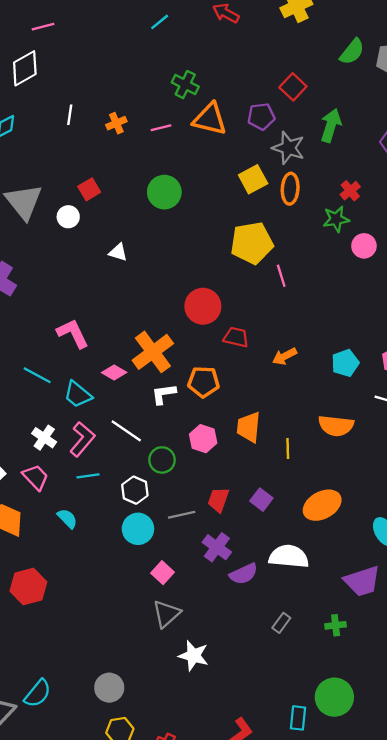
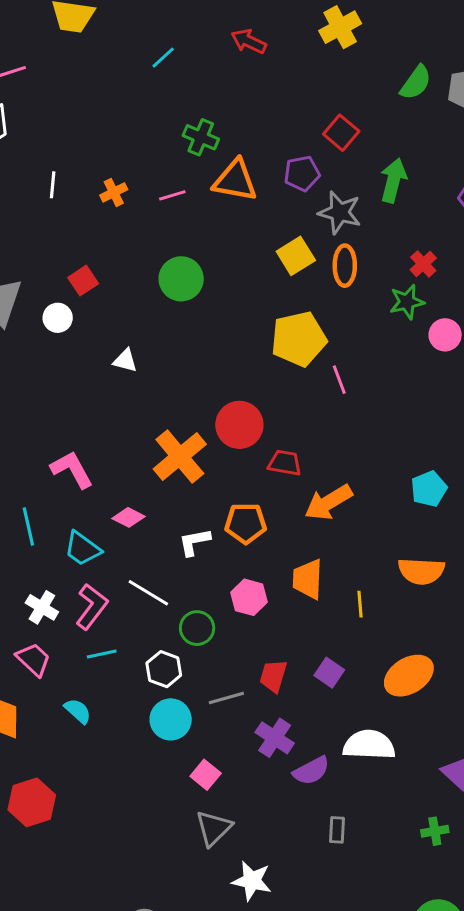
orange cross: (153, 352) -> (180, 457), moved
orange arrow: (285, 356) -> (328, 502), moved, size x1.5
cyan line: (37, 375) -> (28, 526), turned 52
gray rectangle: (281, 623) -> (337, 830), moved, turned -30

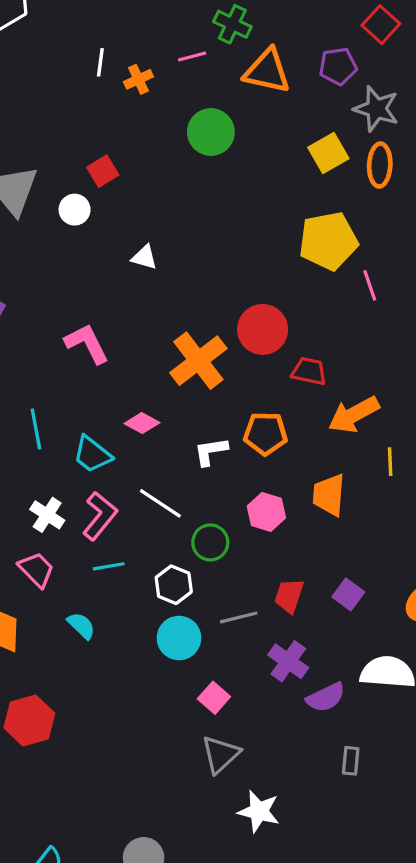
white line: (53, 185) -> (100, 62), moved
pink line: (172, 195) -> (192, 56), moved
green circle: (181, 279) -> (211, 132), moved
pink L-shape: (72, 469) -> (87, 344), moved
yellow line: (360, 604) -> (390, 462), moved

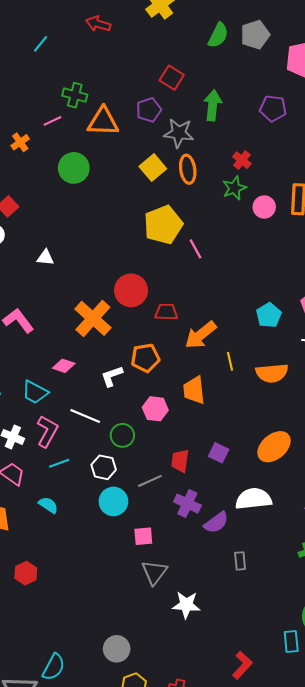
pink square: (214, 698) -> (143, 536), turned -36
red hexagon: (29, 721) -> (26, 573), size x0.7

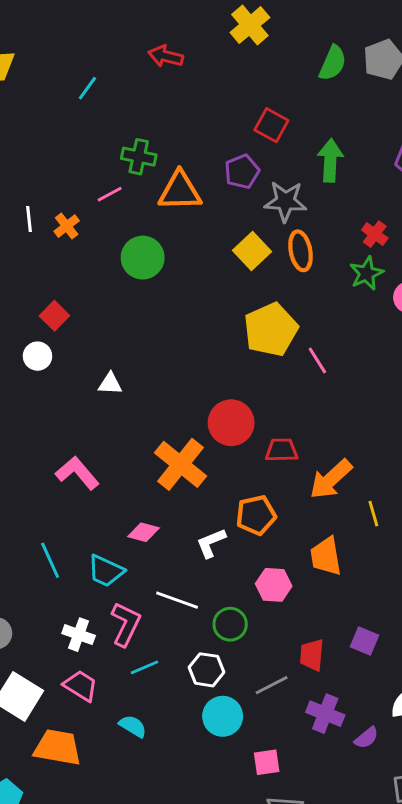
purple semicircle: (216, 523) -> (366, 738), size x0.7

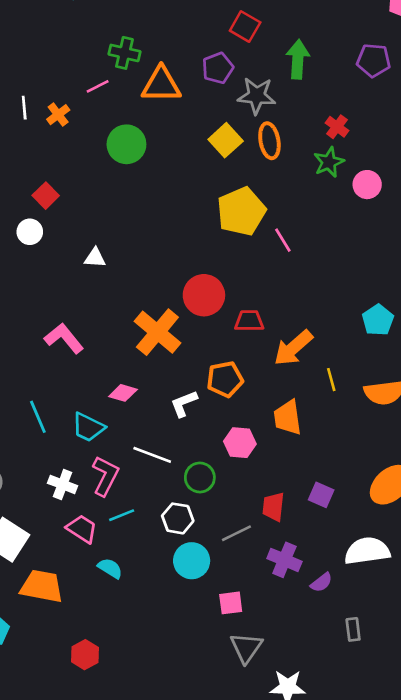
pink trapezoid: (81, 686) -> (82, 529), moved

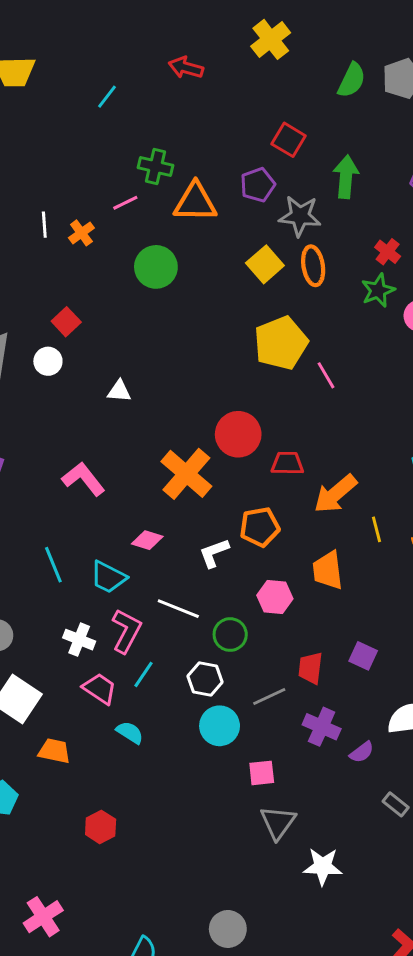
cyan line: (122, 515) -> (143, 674), turned -35
orange trapezoid: (42, 586) -> (54, 751), size x0.7
gray rectangle: (353, 629) -> (396, 804), turned -45

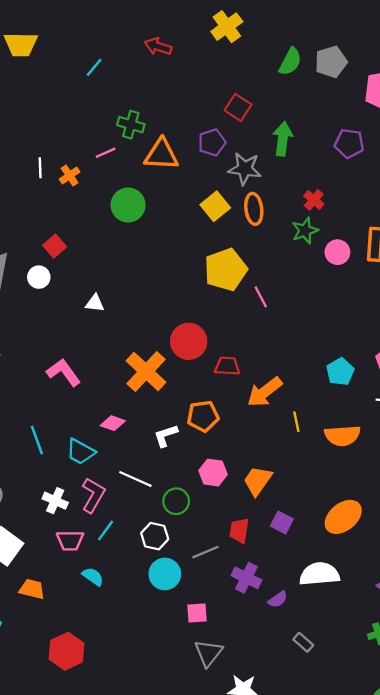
orange trapezoid: (328, 570) -> (258, 481), moved, turned 40
pink trapezoid: (100, 689) -> (70, 541), turned 144
red hexagon: (101, 827) -> (67, 651), size x1.4

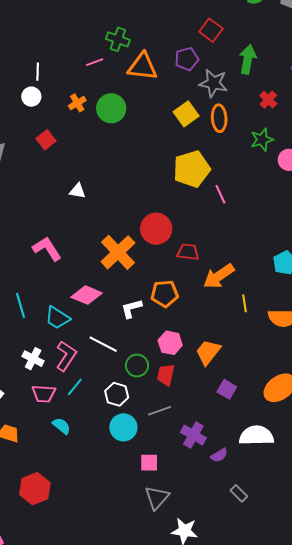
orange cross: (70, 176) -> (77, 103), moved
red cross: (314, 200) -> (268, 100), moved
white circle: (39, 277) -> (31, 97), moved
pink diamond: (113, 423) -> (87, 295), size x1.4
red trapezoid: (239, 531) -> (166, 375), moved

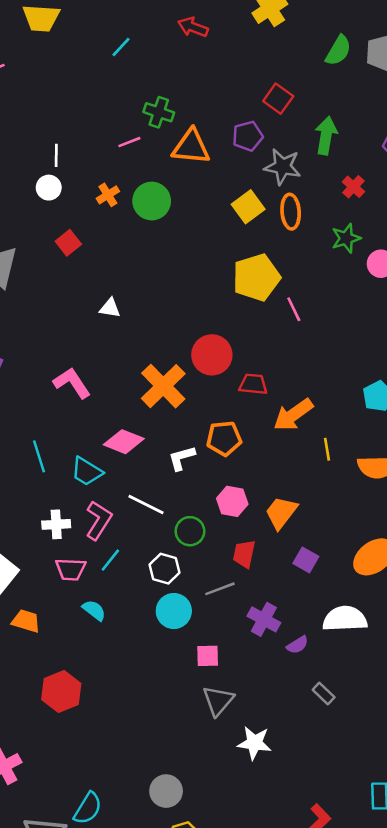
white cross: (33, 359) -> (56, 524), turned -30
red trapezoid: (166, 375) -> (244, 554), moved

